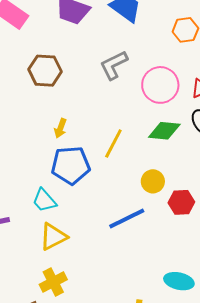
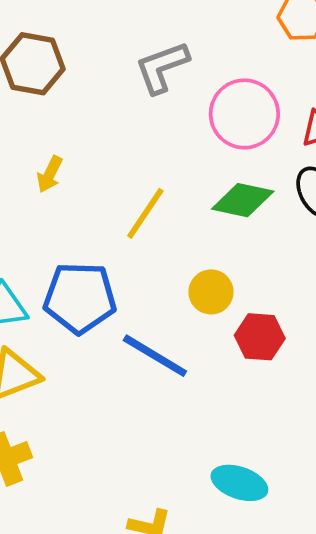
blue pentagon: (71, 165) -> (80, 298), moved
blue line: (127, 218) -> (155, 356), turned 51

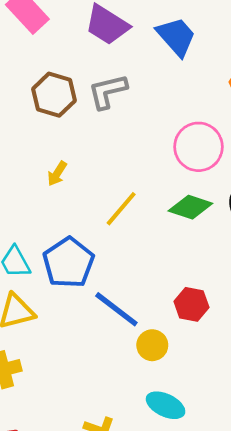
gray L-shape: (162, 67) -> (108, 91), moved
yellow circle: (211, 292) -> (152, 345), moved
blue pentagon: (80, 298) -> (68, 263), turned 30

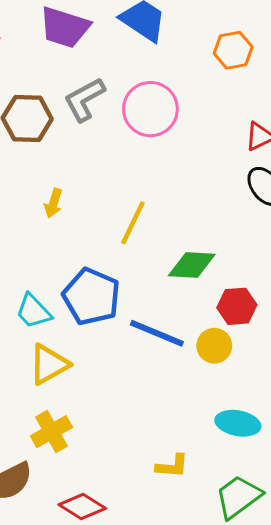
pink circle: (198, 147) -> (150, 109), moved
green diamond: (190, 207) -> (192, 265), moved
yellow circle: (152, 345) -> (214, 346), moved

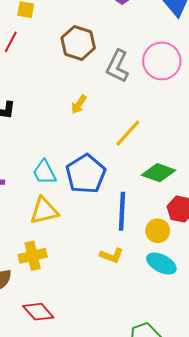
gray L-shape: (84, 99) -> (117, 66), moved, turned -52
blue line: (157, 333) -> (122, 211), turned 54
cyan ellipse: (238, 423) -> (161, 264), moved
yellow L-shape: (172, 466) -> (112, 255), moved

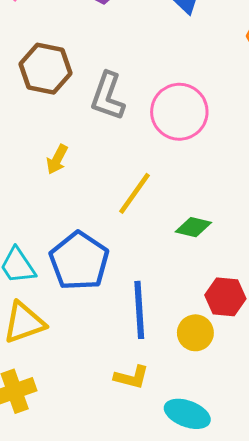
pink circle: (162, 61) -> (179, 112), moved
green diamond: (159, 173) -> (193, 227), moved, size x0.7
cyan ellipse: (161, 264) -> (187, 414), moved

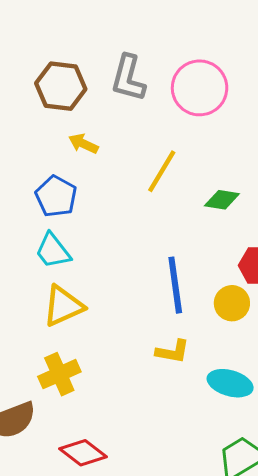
brown hexagon: (46, 69) -> (61, 86), moved
yellow arrow: (57, 159) -> (83, 144), turned 92
blue pentagon: (79, 261) -> (56, 196), moved, size x0.7

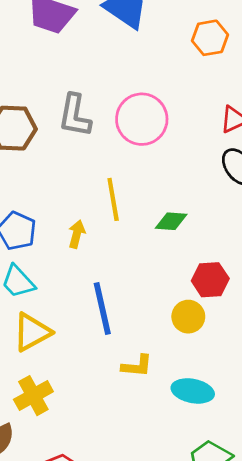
yellow arrow: (83, 144) -> (77, 234), moved, turned 84
yellow line: (162, 171) -> (113, 199), turned -36
blue line: (175, 285) -> (102, 308), moved

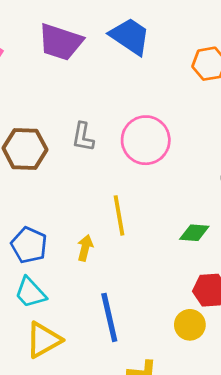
gray L-shape: (75, 115) -> (83, 137), size x0.7
green diamond: (171, 221) -> (194, 233), moved

